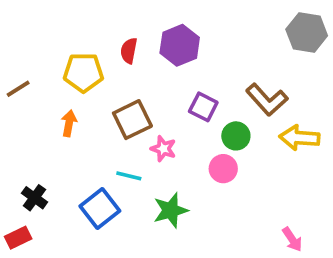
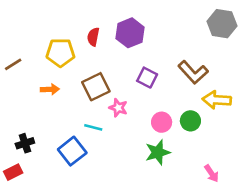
orange arrow: (69, 123) -> (50, 89), turned 78
green circle: (236, 136) -> (190, 121), moved
black cross: (34, 198) -> (25, 143), turned 36
green star: (171, 210) -> (158, 152), moved

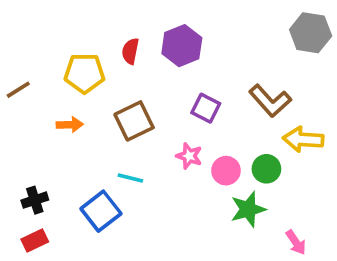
pink star: (118, 108) -> (189, 156), moved
green star: (158, 152) -> (248, 209), moved
red rectangle: (13, 172) -> (35, 241), moved

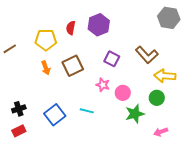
orange arrow: (70, 125) -> (46, 68), moved, turned 72
green circle: (266, 169) -> (157, 98), moved
cyan line: (130, 178) -> (87, 111), moved
pink arrow: (296, 242) -> (161, 132), turned 104

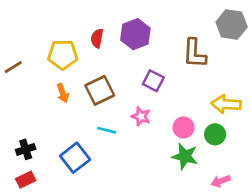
brown L-shape: (147, 55) -> (194, 53), moved, turned 45
pink circle: (123, 93) -> (184, 127), moved
cyan line: (87, 111) -> (107, 130), moved
green star: (135, 114) -> (185, 156), turned 30

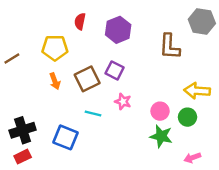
red semicircle: (97, 38) -> (80, 21), moved
purple square: (153, 81) -> (115, 70), moved
black cross: (26, 149) -> (23, 130), size x1.5
blue square: (75, 158) -> (66, 137), turned -30

